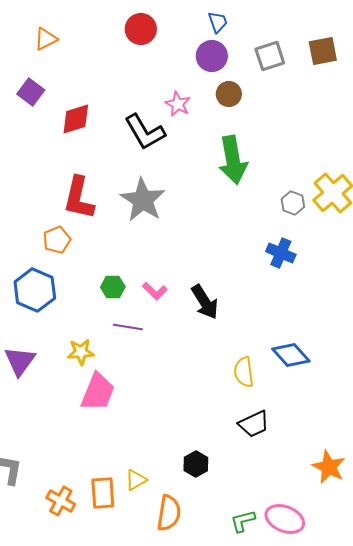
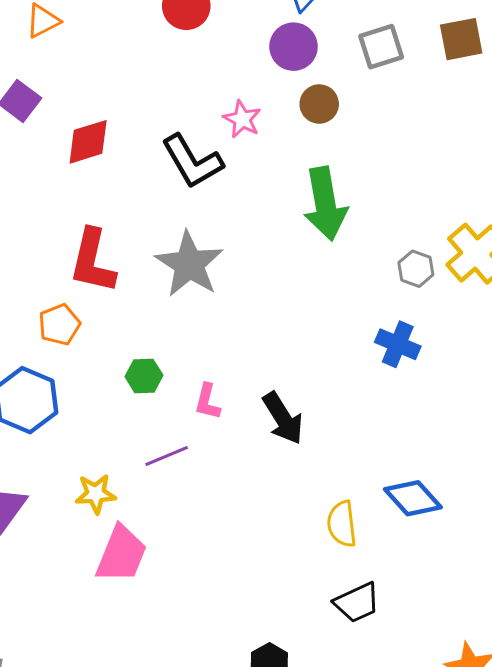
green hexagon: (113, 287) -> (144, 376), moved
pink L-shape: (155, 291) -> (207, 402), turned 60
purple line: (128, 327) -> (167, 456), turned -32

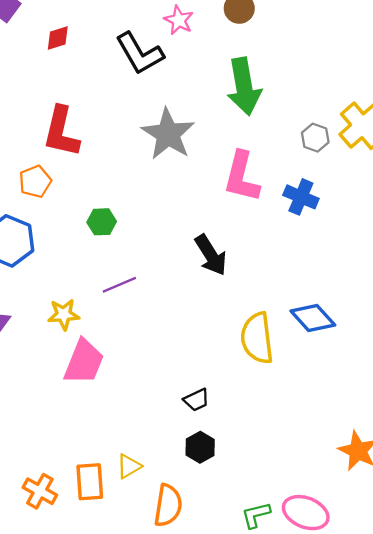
red diamond: (88, 142) -> (58, 38), size x0.7
gray star: (189, 264) -> (168, 134), moved
pink L-shape: (207, 402) -> (242, 177), moved, size x1.8
yellow semicircle: (342, 524) -> (257, 338), size x1.4
black trapezoid: (357, 603) -> (197, 400), moved, size x0.7

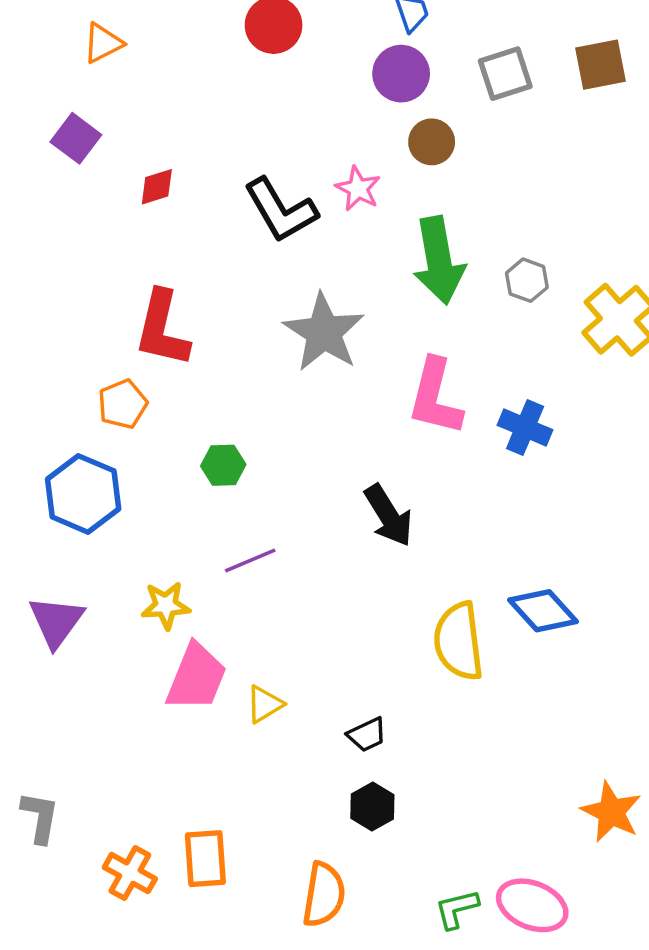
pink star: (179, 20) -> (358, 189), moved
gray hexagon: (315, 138) -> (527, 280), moved
yellow triangle: (129, 466) -> (265, 704), moved

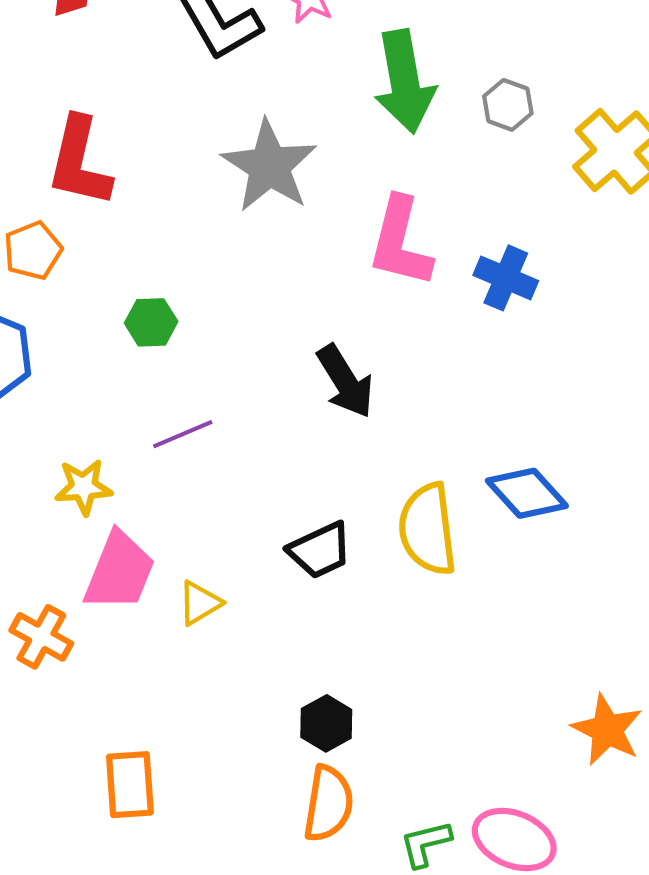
black trapezoid: (367, 735) -> (320, 550), moved, size x1.4
orange cross: (130, 873) -> (41, 637), moved
orange semicircle: (324, 895) -> (328, 804), moved

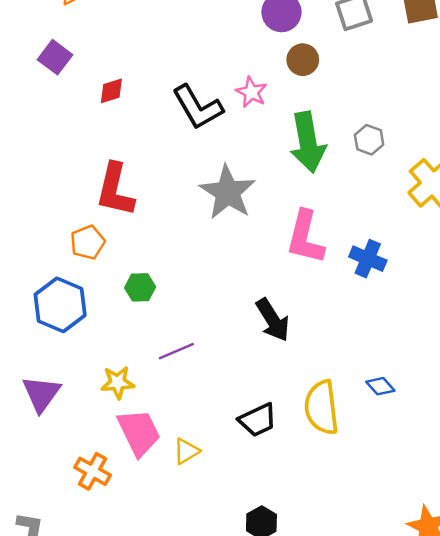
gray hexagon: (508, 105) -> (369, 140), moved
green hexagon: (151, 322) -> (140, 287), moved
blue diamond: (527, 493) -> (380, 386), size x0.6
pink trapezoid: (119, 571) -> (139, 432), turned -48

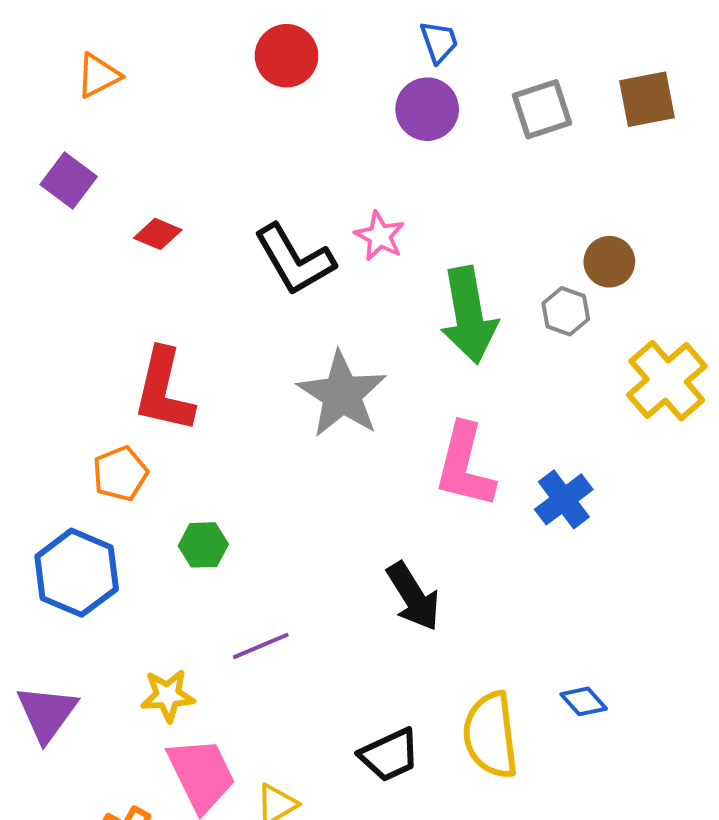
brown circle: (303, 60) -> (609, 262), moved
red diamond: (111, 91) -> (158, 234), turned 40
blue cross: (368, 259) -> (564, 499), turned 30

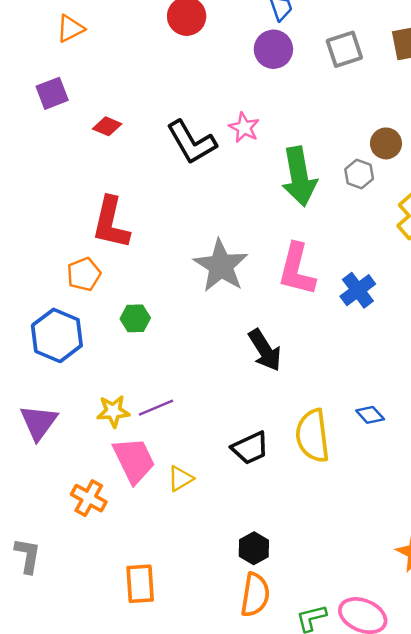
purple square: (69, 180) -> (52, 93), turned 32
gray star: (342, 394) -> (221, 266), moved
purple line: (261, 646) -> (156, 408), moved

